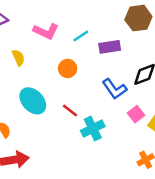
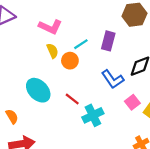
cyan line: (81, 36) -> (81, 44), moved
purple rectangle: (110, 47) -> (108, 41), turned -66
yellow semicircle: (18, 58) -> (52, 51), moved

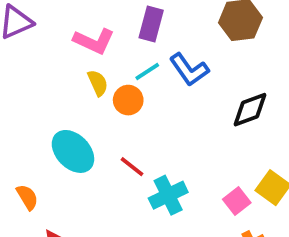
purple rectangle: (108, 41) -> (151, 24), moved
blue L-shape: (113, 79) -> (189, 70), moved
pink square: (132, 102) -> (237, 201), moved

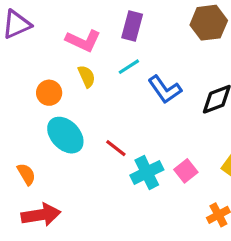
blue L-shape: (189, 70) -> (165, 89), moved
orange circle: (128, 100) -> (49, 93), moved
pink square: (237, 201) -> (186, 171), moved

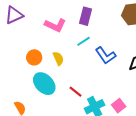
yellow semicircle: (87, 76) -> (58, 58), moved

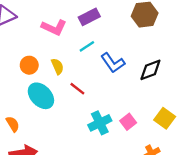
purple rectangle: (85, 16) -> (89, 17), turned 48
red line: (75, 92) -> (77, 89), moved

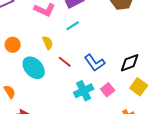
blue L-shape: (113, 63) -> (95, 63), moved
orange circle: (29, 65) -> (13, 45), moved
black diamond: (150, 70) -> (130, 63), moved

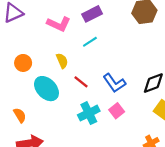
pink square: (108, 90) -> (117, 111), moved
cyan cross: (84, 91) -> (89, 113), moved

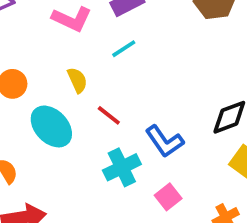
blue L-shape: (114, 83) -> (164, 141), moved
pink square: (117, 111) -> (168, 197), moved

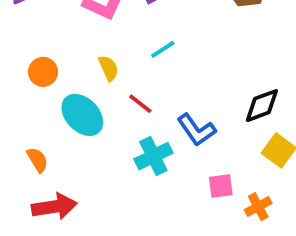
cyan line: (124, 49) -> (163, 49), moved
pink square: (168, 197) -> (221, 186), moved, turned 30

